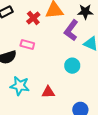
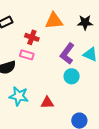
red cross: (33, 18) -> (32, 37), moved, turned -32
purple L-shape: (71, 30) -> (67, 54), moved

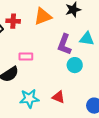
red cross: (32, 37) -> (13, 21), moved
red triangle: (47, 103) -> (58, 97), turned 40

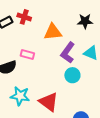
orange triangle: (43, 16) -> (53, 32), moved
red triangle: (58, 97) -> (49, 102), size x1.5

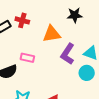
black star: (85, 21) -> (75, 15), moved
cyan circle: (72, 75) -> (87, 73), moved

